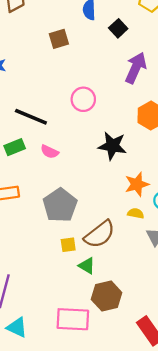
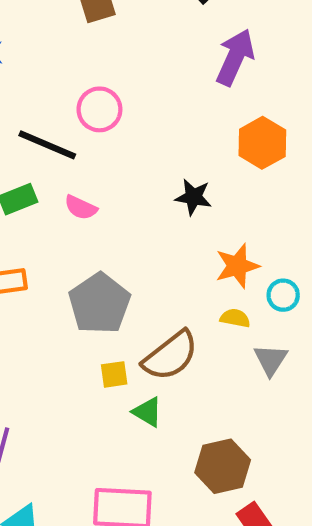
pink circle: (83, 99) -> (99, 109), moved
black star: (112, 146) -> (193, 197), size x0.7
brown hexagon: (107, 296) -> (223, 466), moved

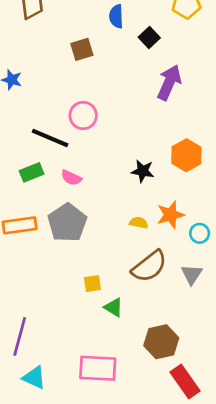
orange hexagon: (262, 143) -> (186, 155), moved
gray pentagon: (99, 303) -> (67, 223), moved
yellow semicircle: (235, 318) -> (139, 223), moved
brown semicircle: (170, 356) -> (149, 266), moved

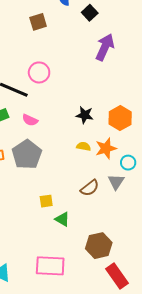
orange hexagon: (186, 155) -> (120, 118), moved
yellow semicircle: (139, 223) -> (84, 146), moved
brown semicircle: (149, 266) -> (90, 188), size x0.7
gray triangle: (192, 274) -> (116, 182), moved

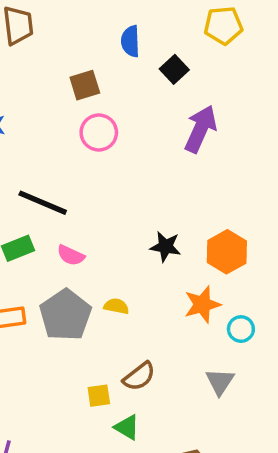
pink circle: (39, 72) -> (99, 132), moved
yellow semicircle: (84, 146) -> (116, 306), moved
gray triangle: (116, 182) -> (220, 382), moved
brown semicircle: (90, 188) -> (139, 376), moved

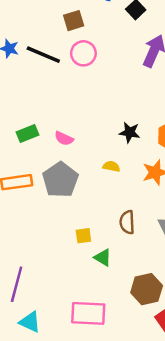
black line: (43, 203) -> (43, 55), moved
yellow semicircle: (116, 306) -> (111, 166), moved
brown semicircle: (139, 376) -> (127, 222), moved, turned 125

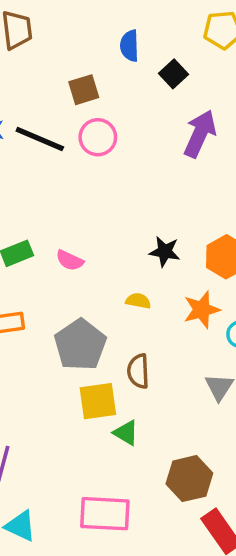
gray pentagon: (60, 180) -> (80, 345), moved
brown semicircle: (127, 222) -> (138, 371), moved
yellow square: (83, 236) -> (98, 401), size x1.6

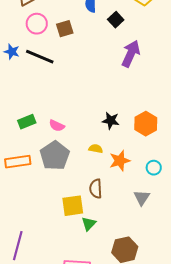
pink circle: (98, 137) -> (37, 24), moved
orange star: (202, 310) -> (120, 161), moved
gray pentagon: (80, 345) -> (55, 156), moved
green triangle: (126, 433) -> (89, 224), turned 42

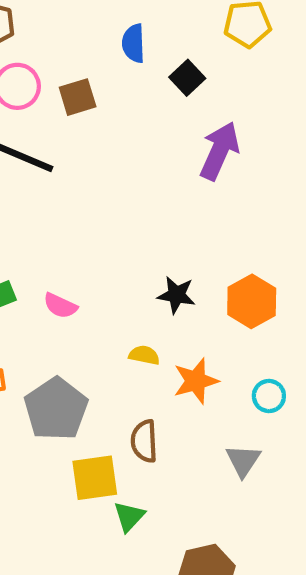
gray pentagon: (55, 156) -> (56, 409), moved

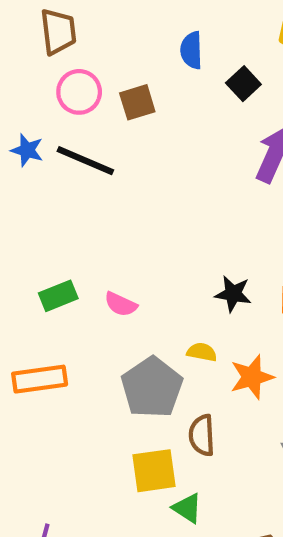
gray pentagon: (56, 409) -> (152, 387), moved
green triangle: (129, 516) -> (187, 508), turned -40

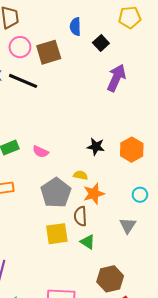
brown square: (137, 102) -> (49, 52), size x1.4
orange star: (252, 377) -> (94, 194), moved
green triangle: (187, 508) -> (88, 242), moved

